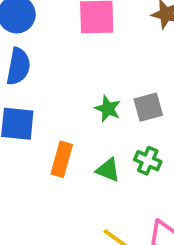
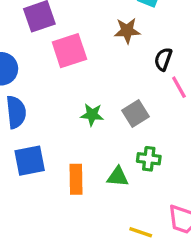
green star: (108, 109) -> (92, 115), moved

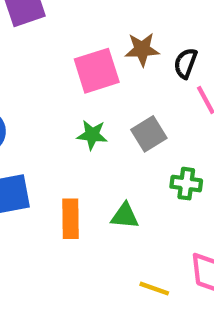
brown star: (127, 31) -> (142, 49), moved
pink square: (69, 51) -> (97, 71), moved
green cross: (149, 159) -> (186, 184), moved

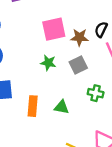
brown star: (142, 49) -> (79, 37), moved

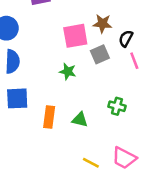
brown star: (79, 37) -> (102, 24), moved
gray square: (78, 65) -> (100, 54), moved

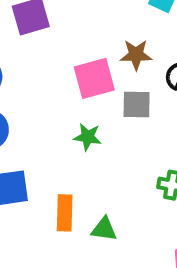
gray square: (100, 54) -> (137, 105), turned 30
green triangle: (80, 120) -> (104, 229), moved

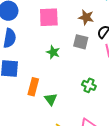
pink square: (94, 78) -> (49, 17), moved
green triangle: (104, 229) -> (51, 99), turned 32

